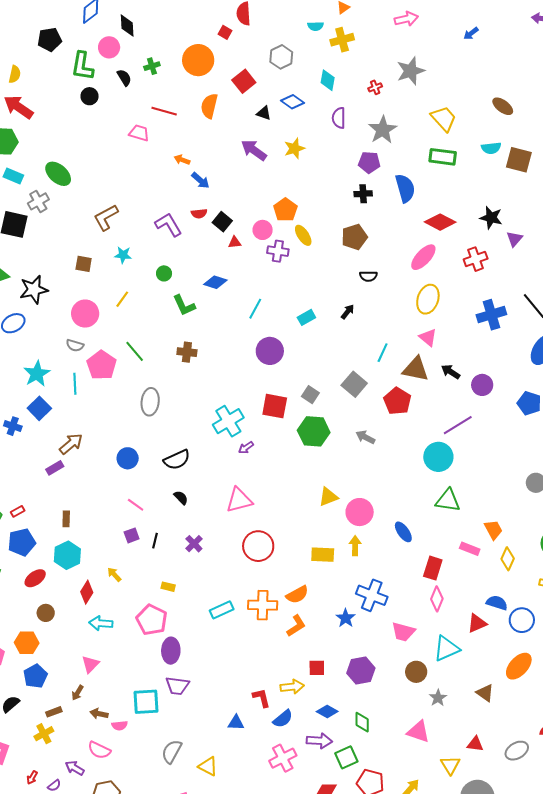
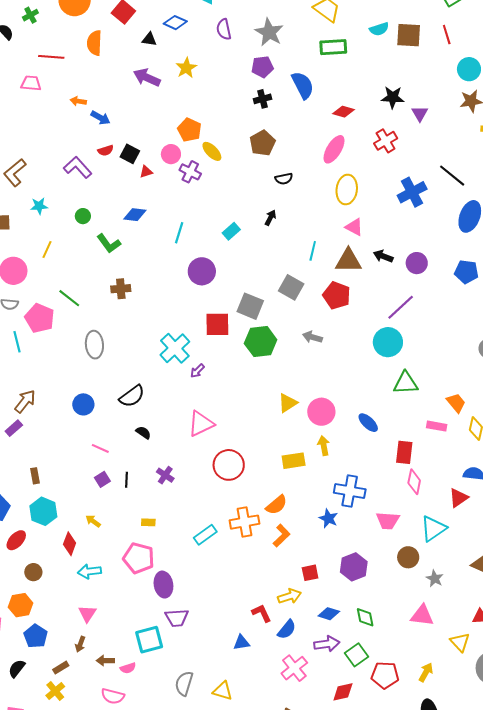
red diamond: (440, 222) -> (344, 112), size x0.7
purple cross: (278, 251) -> (190, 172), turned 30
gray square: (310, 395) -> (250, 306), size x1.5

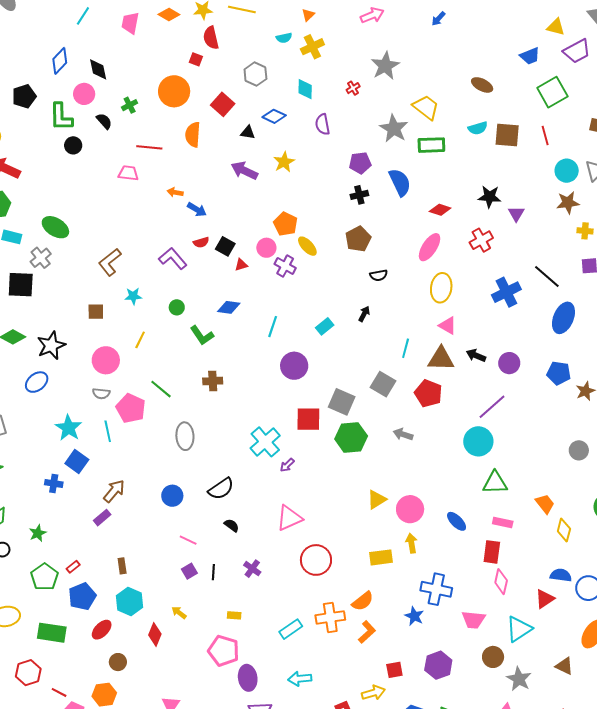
gray star: (269, 32) -> (394, 129), moved
pink rectangle: (437, 426) -> (503, 522), moved
cyan arrow: (89, 571) -> (300, 679), moved
gray star: (435, 579) -> (519, 679), size x1.4

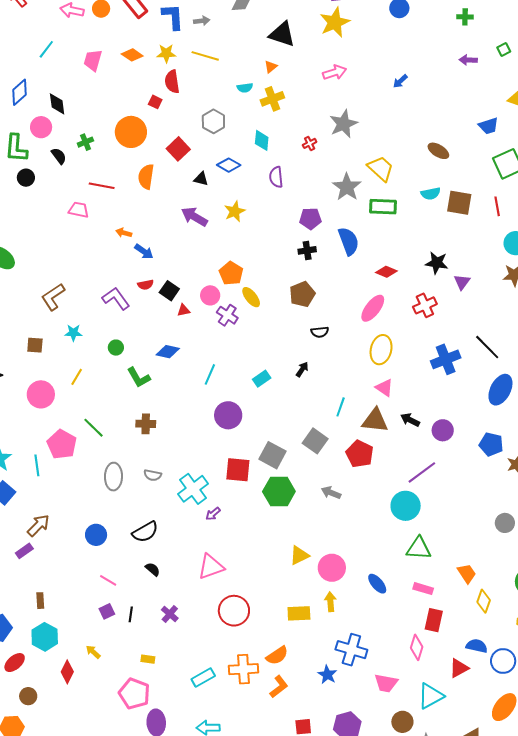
gray semicircle: (101, 393) -> (153, 475), moved
red rectangle: (492, 552) -> (434, 620), moved

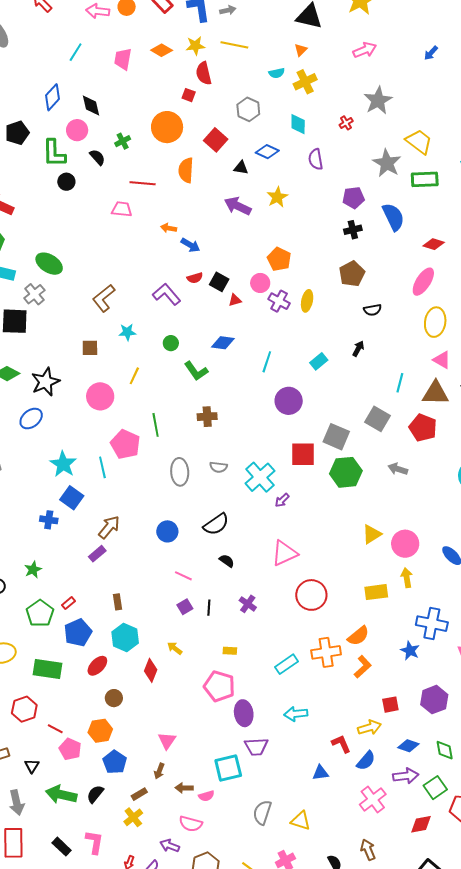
yellow ellipse: (251, 297) -> (307, 301), moved, turned 55
green line: (94, 428) -> (156, 425), turned 40

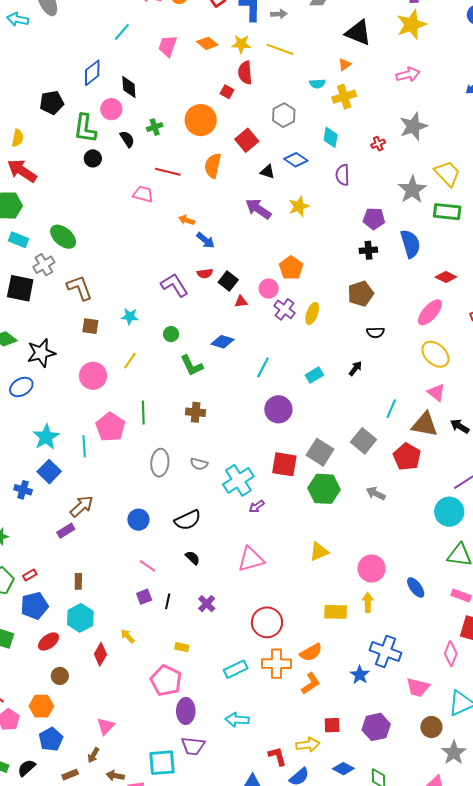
brown L-shape: (104, 298) -> (80, 288), moved, turned 100
yellow ellipse: (435, 322) -> (435, 354), turned -64
yellow triangle: (372, 534) -> (319, 552), moved
red circle: (311, 595) -> (267, 622), moved

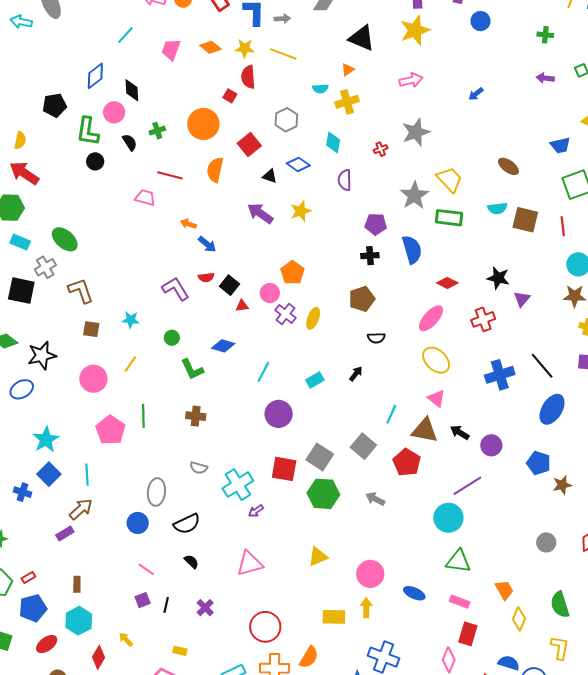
cyan line: (84, 446) -> (87, 475), moved
gray ellipse: (160, 463) -> (156, 492), moved
blue ellipse: (416, 587) -> (414, 593), turned -30
orange semicircle: (311, 652) -> (309, 657), turned -30

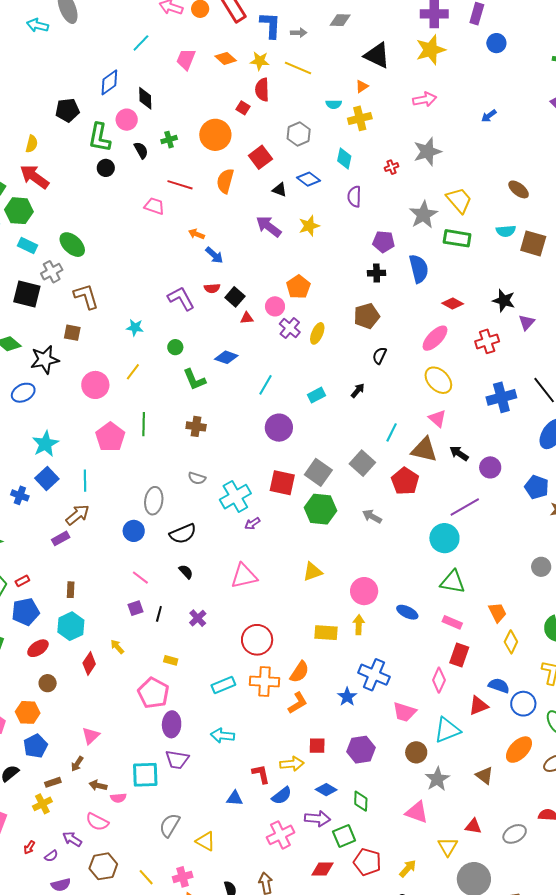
brown square: (91, 329) -> (72, 333), moved
black semicircle: (376, 338) -> (380, 356), turned 114

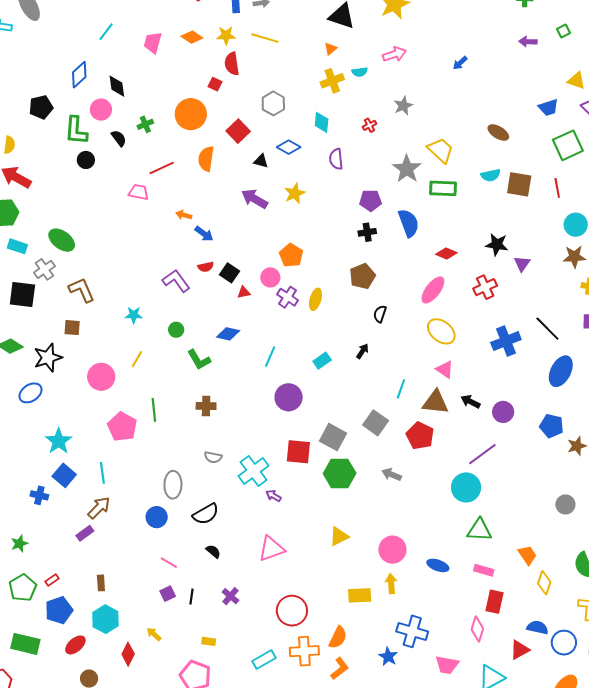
cyan semicircle: (334, 104) -> (360, 72), moved
gray star: (427, 152) -> (403, 106), size x0.7
red line: (180, 185) -> (162, 168), turned -35
purple arrow: (252, 524) -> (274, 496), turned 70

